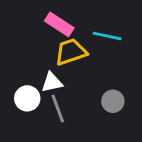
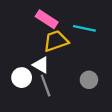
white triangle: (52, 82) -> (41, 65), turned 42

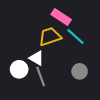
pink rectangle: (47, 19) -> (61, 17), moved
cyan line: (84, 28) -> (75, 37), moved, turned 30

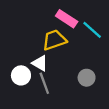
cyan line: (75, 37) -> (92, 30), moved

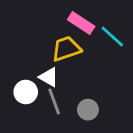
gray circle: (87, 78) -> (88, 110), moved

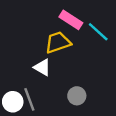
white circle: (26, 92) -> (13, 102), moved
gray line: (54, 101) -> (29, 99), moved

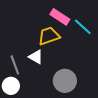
gray circle: (77, 96) -> (65, 81), size x1.5
gray line: (29, 99) -> (15, 65), moved

